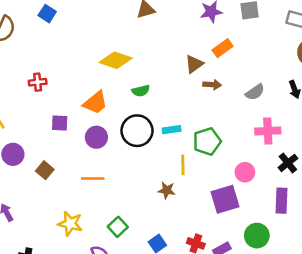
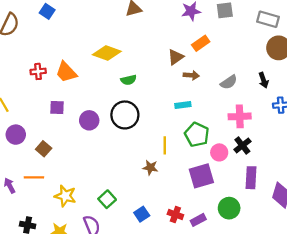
orange trapezoid: (95, 103) -> (66, 72), moved, turned 85
cyan rectangle: (172, 130) -> (183, 105), moved
green pentagon: (207, 141) -> (197, 135), moved, turned -30
black cross: (288, 163) -> (242, 146), moved
orange line: (93, 179) -> (34, 177), moved

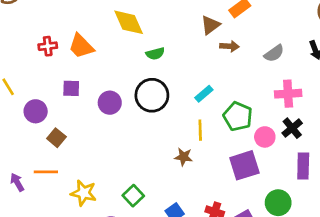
yellow diamond: (107, 53) -> (129, 22), turned 48
cyan rectangle: (183, 105) -> (204, 94), moved, turned -32
purple circle: (16, 135) -> (36, 111), moved

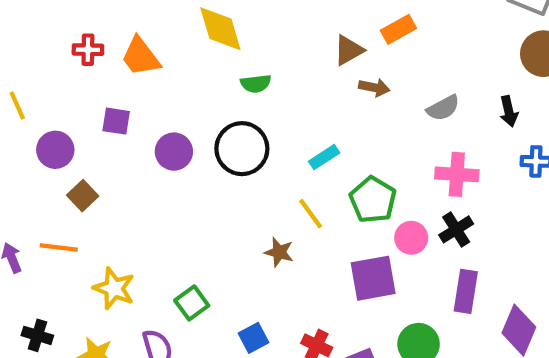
yellow line: (200, 130) -> (311, 214), turned -42

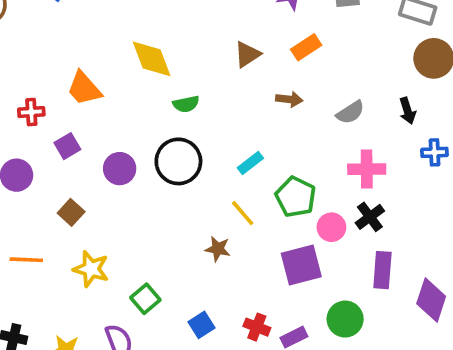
red cross: (88, 50) -> (31, 112), moved
brown triangle: (349, 50) -> (247, 54), moved
purple square: (116, 121) -> (67, 146), turned -35
brown square: (83, 196) -> (71, 212), moved
yellow star: (114, 288) -> (91, 269), moved

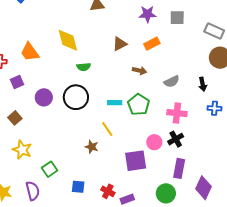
cyan rectangle: (250, 163) -> (115, 103), turned 32
green pentagon: (296, 197) -> (139, 105), moved
green circle: (345, 319) -> (166, 193), moved
blue square: (201, 325) -> (78, 187), turned 32

